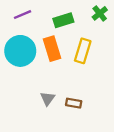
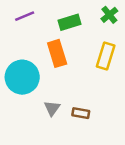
cyan circle: (20, 51) -> (22, 77), moved
yellow rectangle: (83, 51) -> (106, 56), moved

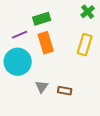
purple line: (25, 16) -> (20, 35), moved
green rectangle: (70, 22) -> (42, 19), moved

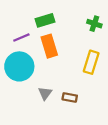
green cross: (88, 12) -> (94, 24), moved, turned -32
yellow rectangle: (85, 45) -> (91, 62), moved

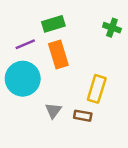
yellow rectangle: (91, 62) -> (97, 89), moved

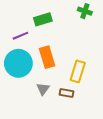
green cross: (112, 28) -> (85, 11), moved
orange rectangle: (58, 54) -> (47, 57), moved

